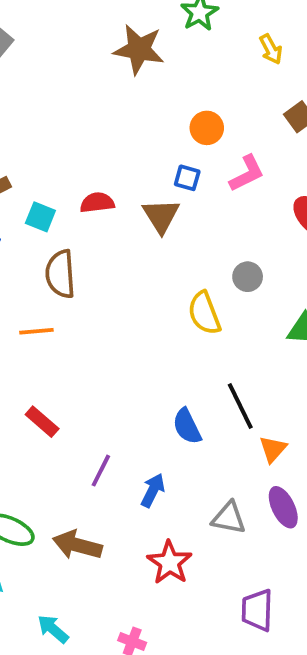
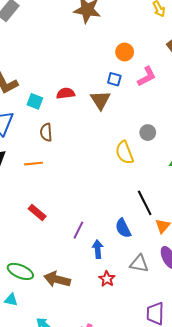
brown semicircle: (60, 274) -> (46, 132), size x0.7
blue semicircle: (187, 426) -> (123, 228), moved
purple line: (101, 471) -> (78, 230), moved
blue arrow: (153, 490) -> (98, 249), turned -30
red star: (170, 562) -> (107, 279), moved, size x0.7

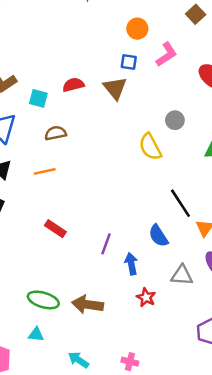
brown semicircle: (46, 132) -> (56, 133), turned 90

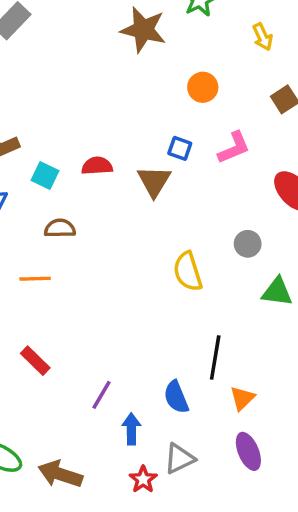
orange circle: (137, 29) -> (203, 87), moved
gray circle: (175, 120) -> (248, 244), moved
black line: (180, 203) -> (215, 358), turned 32
gray triangle: (182, 275) -> (179, 459), moved, turned -40

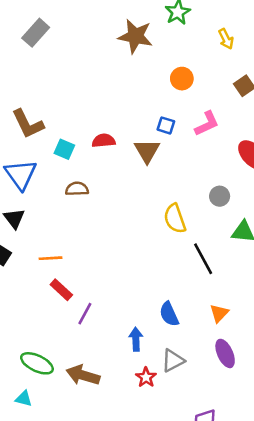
orange line: (35, 279) -> (50, 258), moved
black line: (215, 358) -> (203, 259), moved, turned -36
purple line: (102, 395) -> (85, 314), moved

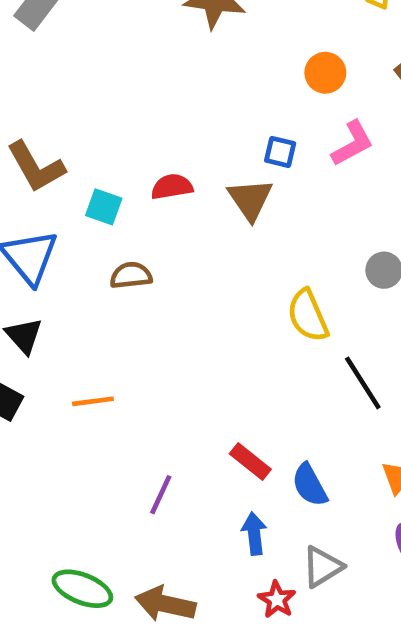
orange circle: (182, 79) -> (325, 73), moved
red rectangle: (61, 290) -> (250, 462), moved

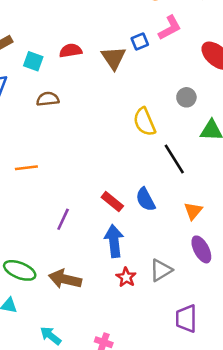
blue square: (280, 152) -> (140, 41), moved, turned -36
blue semicircle: (310, 485) -> (145, 199), moved
blue arrow: (254, 534) -> (114, 241), size x1.4
gray triangle: (322, 567) -> (161, 270), moved

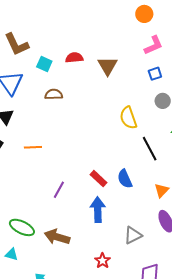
blue square: (140, 41) -> (155, 74), moved
red star: (126, 277) -> (102, 261), moved

